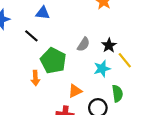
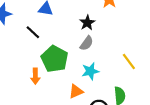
black star: (109, 45) -> (87, 23), moved
cyan star: (102, 69) -> (90, 71), moved

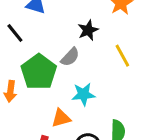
gray semicircle: (87, 43) -> (70, 57), moved
yellow line: (129, 61) -> (122, 56), moved

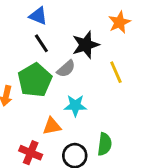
black star: (88, 30) -> (86, 45), size x1.4
black line: (15, 33) -> (41, 43), moved

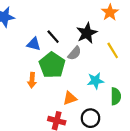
blue triangle: (38, 16) -> (34, 44), moved
cyan star: (75, 105) -> (95, 81), moved
green semicircle: (105, 144) -> (116, 96), moved

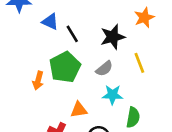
blue triangle: (34, 44) -> (50, 22), moved
gray semicircle: (75, 53) -> (104, 69), moved

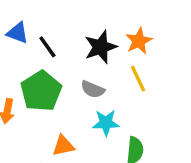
orange star: (144, 18) -> (139, 41), moved
gray semicircle: (104, 69) -> (93, 89), turned 66

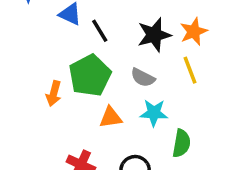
orange triangle: (63, 146) -> (111, 117), moved

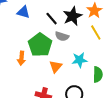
black line: (100, 31) -> (52, 19), moved
gray semicircle: (143, 78) -> (62, 36), moved
orange triangle: (111, 117) -> (56, 66), turned -32

